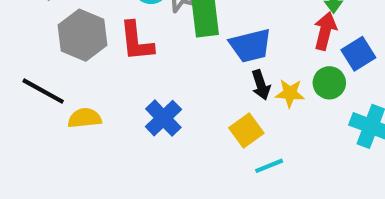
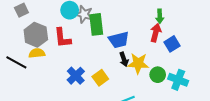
green circle: (329, 83) -> (158, 75), moved
yellow star: (290, 93) -> (138, 63), size x1.5
yellow semicircle: (85, 118) -> (37, 53), moved
yellow square: (246, 131) -> (100, 78), moved

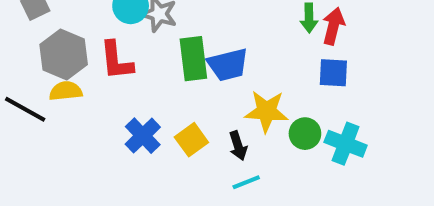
green rectangle: (96, 24) -> (193, 59), moved
red arrow: (156, 33) -> (333, 26), moved
blue square: (172, 44) -> (333, 73), turned 35
black arrow: (124, 59) -> (238, 146), moved

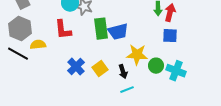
gray hexagon: (64, 54) -> (20, 29), moved

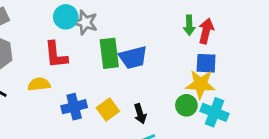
yellow semicircle: (38, 45) -> (39, 84), moved
yellow star: (137, 55) -> (200, 84), moved
blue cross: (76, 67) -> (74, 107), turned 30

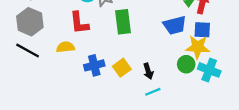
blue trapezoid: (133, 58) -> (175, 25), moved

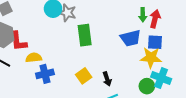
red L-shape: (79, 23) -> (18, 41), moved
green circle: (186, 64) -> (147, 86), moved
blue cross: (94, 65) -> (45, 74), moved

